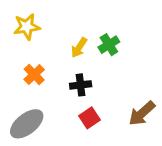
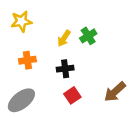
orange cross: (34, 74) -> (27, 60), turned 35

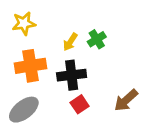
orange cross: (27, 60) -> (30, 66), size x1.6
black cross: (65, 69) -> (72, 75), size x1.5

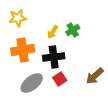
gray ellipse: (24, 110) -> (32, 83), moved

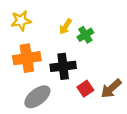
yellow arrow: (53, 32) -> (65, 27), moved
red square: (60, 79) -> (85, 89), moved

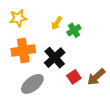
black cross: (63, 66) -> (55, 58), turned -35

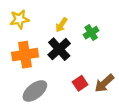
green cross: (74, 30) -> (91, 33), moved
black cross: (55, 58) -> (59, 49), moved

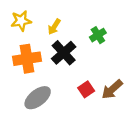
yellow arrow: (61, 25) -> (54, 27), moved

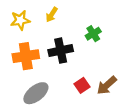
yellow arrow: (54, 27) -> (52, 15), moved
black cross: (64, 53) -> (61, 51), turned 30

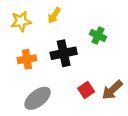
green cross: (93, 34) -> (98, 35), turned -32
orange cross: (26, 56) -> (27, 59), size x0.7

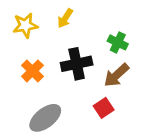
orange cross: (27, 59) -> (32, 71), turned -36
brown arrow: (112, 90) -> (116, 75), moved

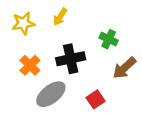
brown arrow: (116, 75) -> (124, 68), moved
gray ellipse: (45, 118) -> (51, 94), moved

